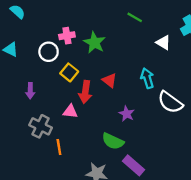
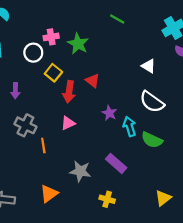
white triangle: (163, 43) -> (149, 66), moved
cyan arrow: (147, 78) -> (130, 126), moved
pink triangle: (70, 111) -> (68, 123), moved, turned -32
green semicircle: (113, 141) -> (152, 140), moved

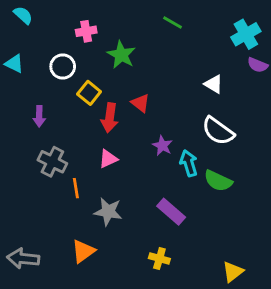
pink cross: (51, 37) -> (86, 31), moved
gray star: (80, 171) -> (108, 212), moved
yellow triangle: (163, 198) -> (233, 272), moved

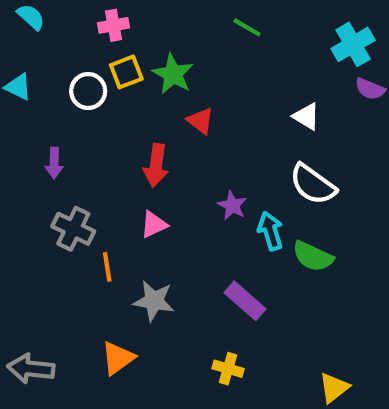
pink cross: (86, 31) -> (114, 25), moved
yellow square: (89, 93) -> (126, 72), moved, turned 30
red triangle: (140, 103) -> (200, 121), moved

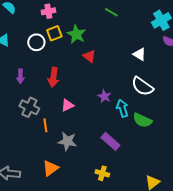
red arrow: (156, 165) -> (53, 77), moved

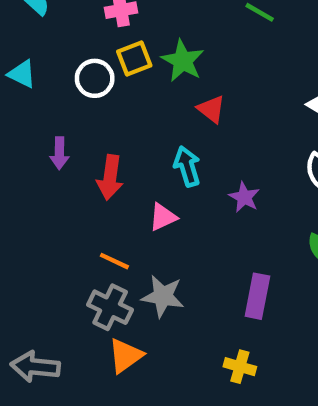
red arrow: (53, 77) -> (110, 177), moved
gray cross: (29, 107) -> (110, 307), moved
cyan arrow: (122, 108) -> (187, 166), moved
orange line: (45, 125) -> (114, 261), turned -56
purple rectangle: (110, 141) -> (257, 296), turned 60

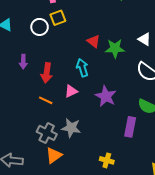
green star: (183, 61) -> (115, 48), moved, turned -30
purple star: (244, 197) -> (106, 96), moved, size x1.5
orange line: (114, 261) -> (46, 100), moved
purple rectangle: (257, 296) -> (130, 127), moved

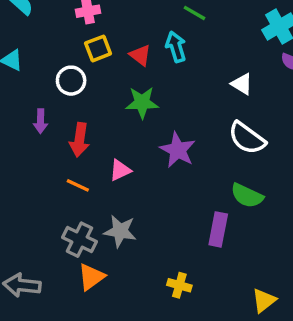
white circle: (40, 27) -> (71, 81), moved
red triangle: (94, 41) -> (140, 55), moved
green star: (115, 48) -> (142, 103), moved
cyan arrow: (82, 68) -> (176, 47), moved
purple star: (106, 96) -> (178, 150), moved

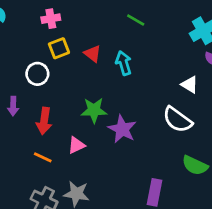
cyan arrow: (176, 47) -> (124, 63), moved
white triangle: (242, 84) -> (190, 85), moved
green star: (142, 103) -> (94, 110), moved
green semicircle: (247, 196) -> (195, 165), moved

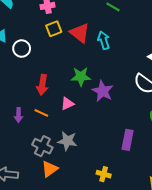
red triangle: (93, 54) -> (80, 33), size x1.5
white circle: (37, 74) -> (22, 49), moved
purple arrow: (13, 106) -> (18, 115), moved

